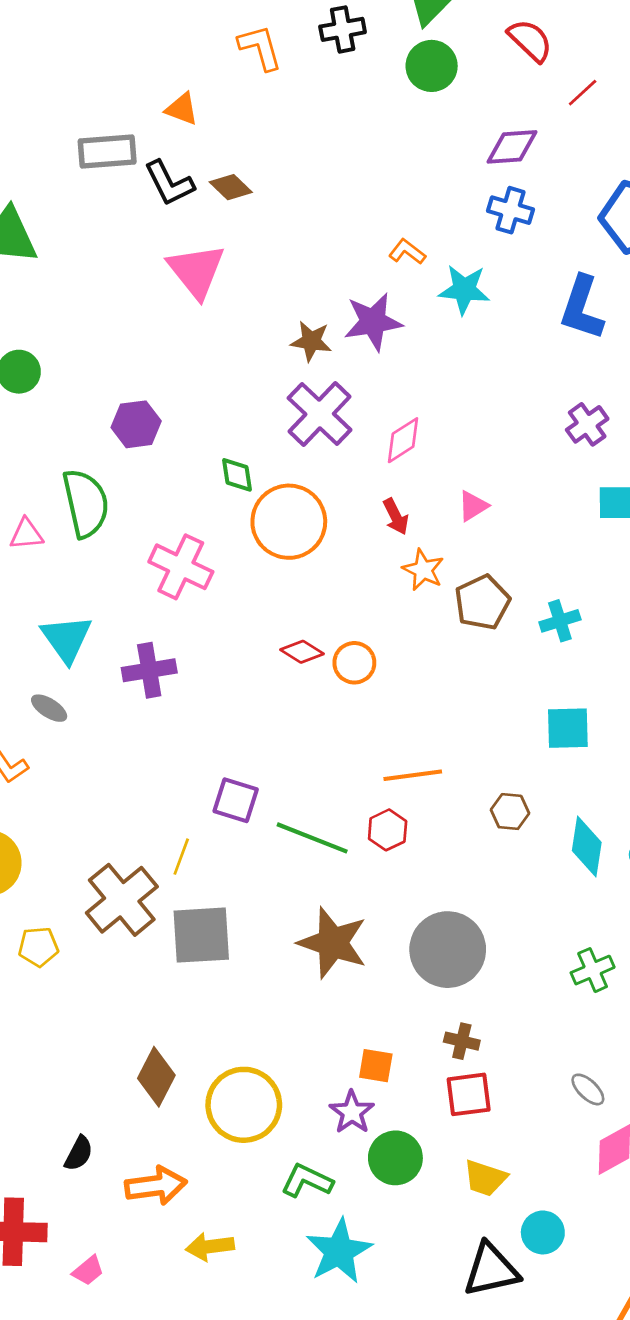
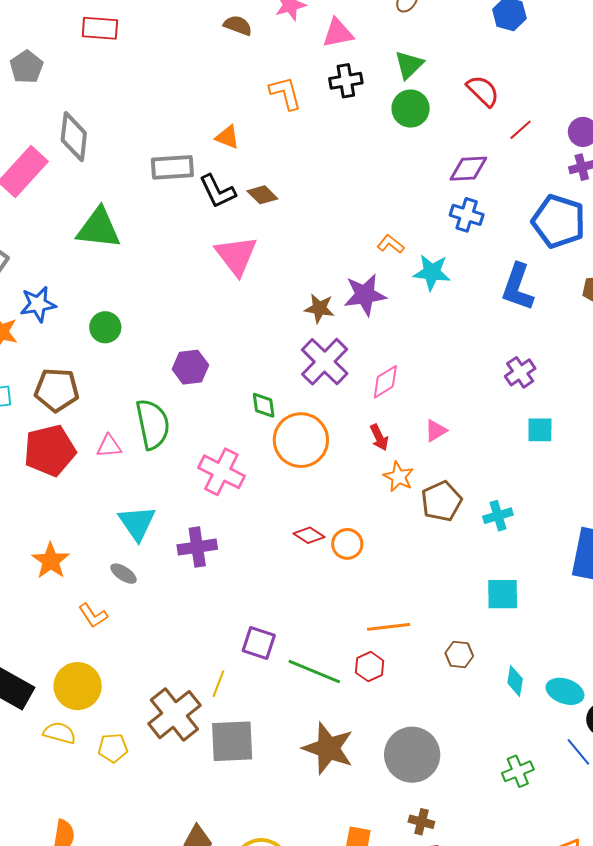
cyan diamond: (587, 846) -> (515, 681), size x0.7

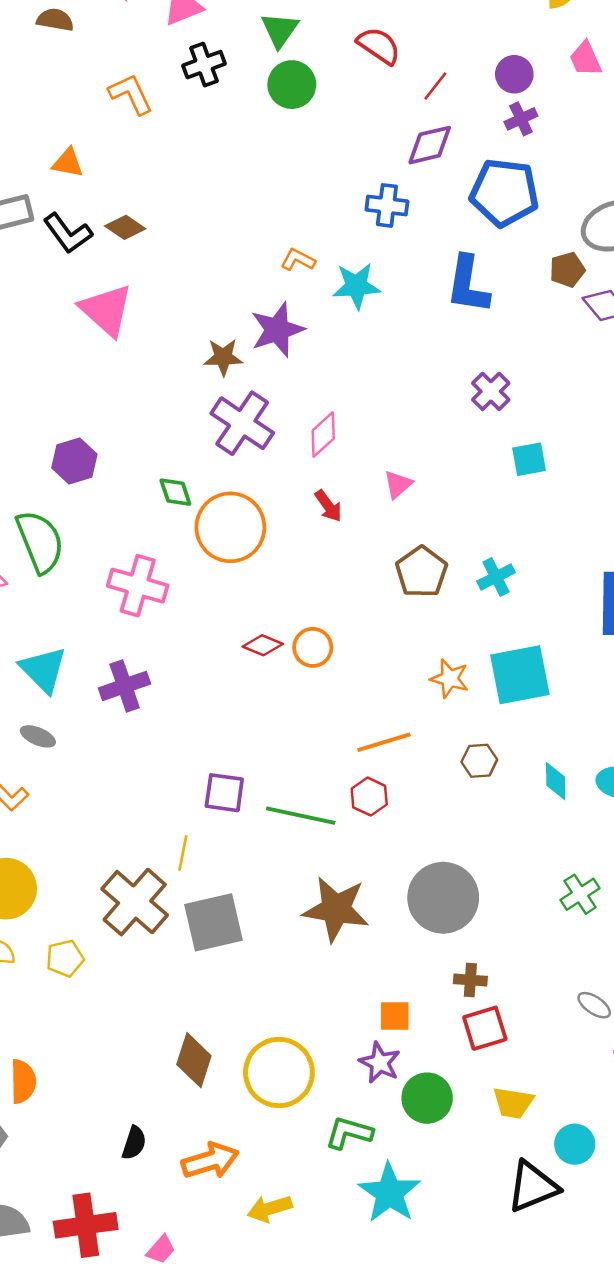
purple diamond: (468, 169) -> (430, 145), moved
orange star: (399, 477) -> (450, 678), moved
cyan square: (503, 594) -> (520, 675), size x1.4

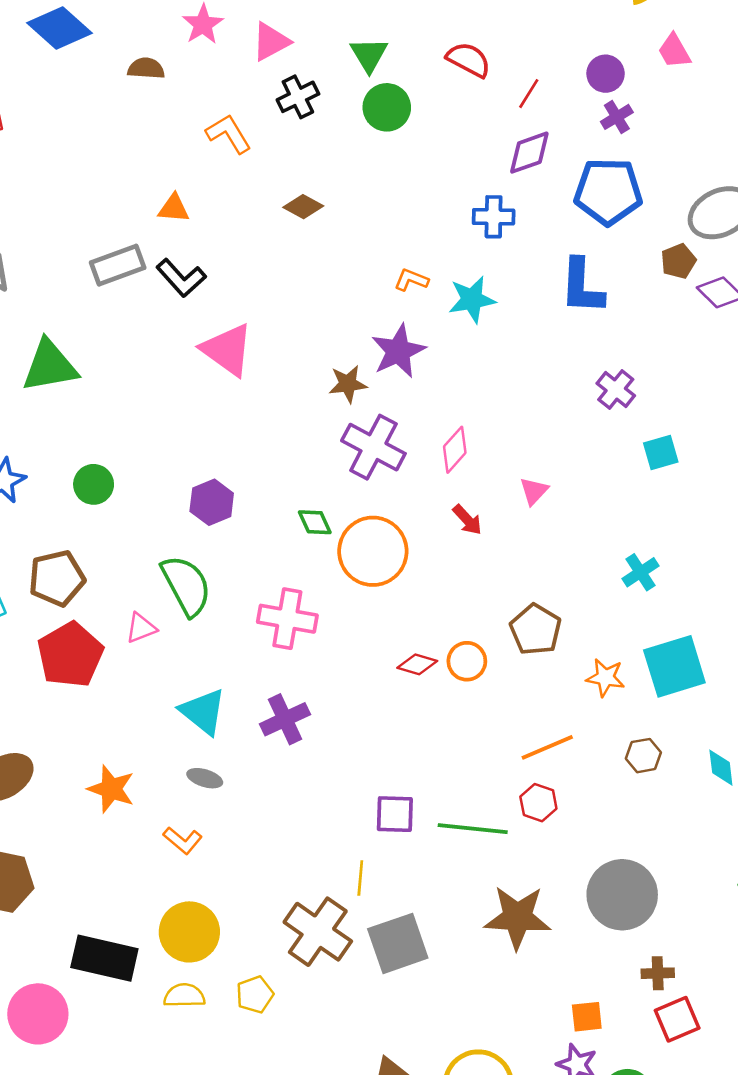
brown diamond: (125, 227) -> (303, 207), moved
brown pentagon: (422, 572) -> (536, 630), moved

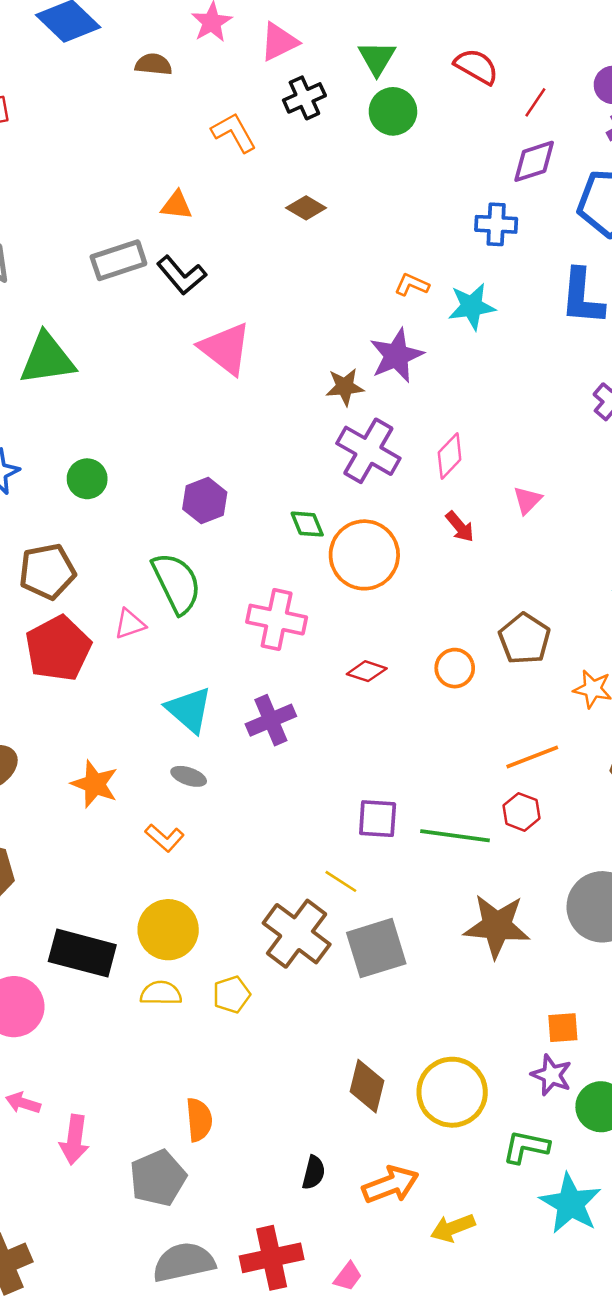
red diamond: (417, 664) -> (367, 671), moved
yellow line: (360, 878) -> (341, 881), turned -64

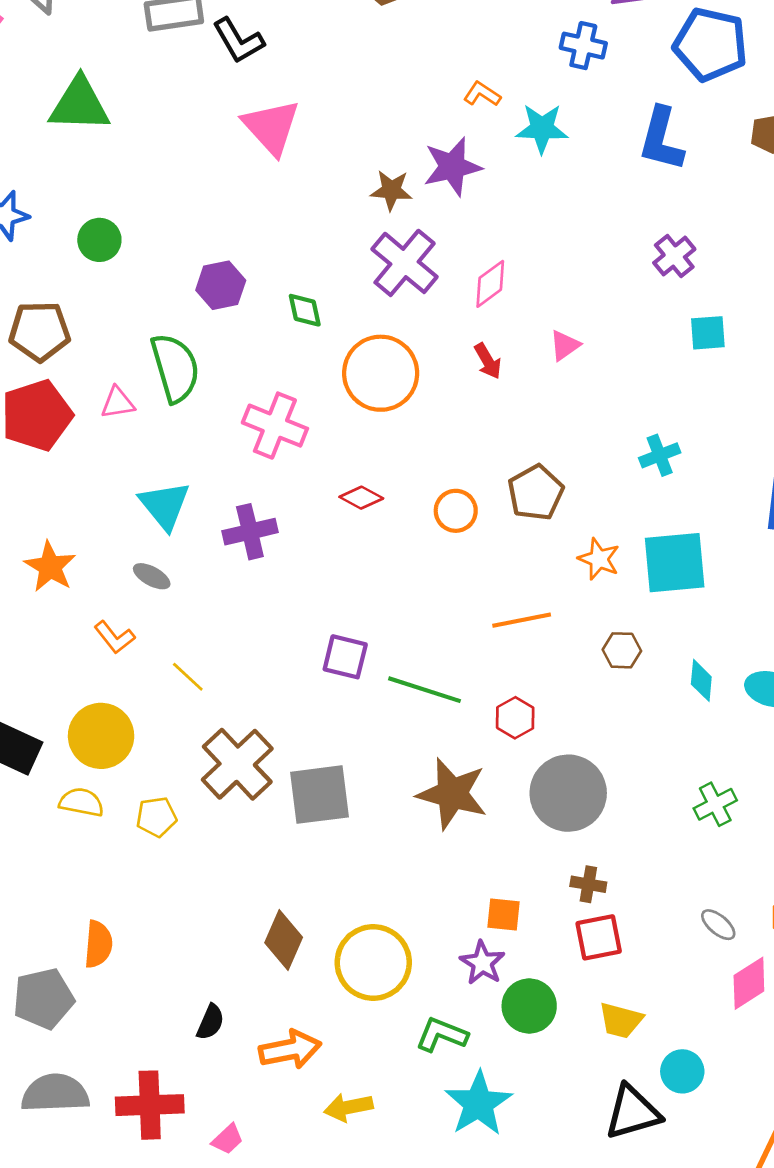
green diamond: (307, 524) -> (305, 310), moved
red hexagon: (522, 812) -> (515, 718), moved
yellow line: (341, 881) -> (188, 677), moved

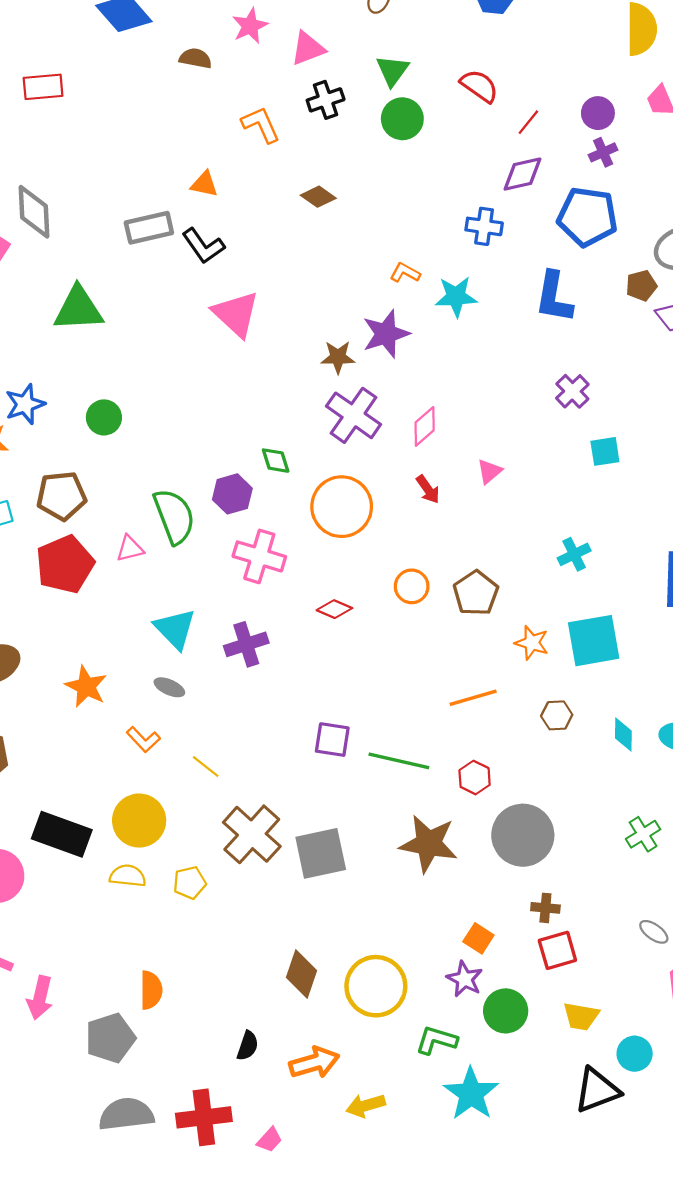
purple hexagon: (221, 285) -> (232, 494), moved
orange circle: (456, 511) -> (412, 586), moved
orange square: (503, 915) -> (478, 938), turned 32

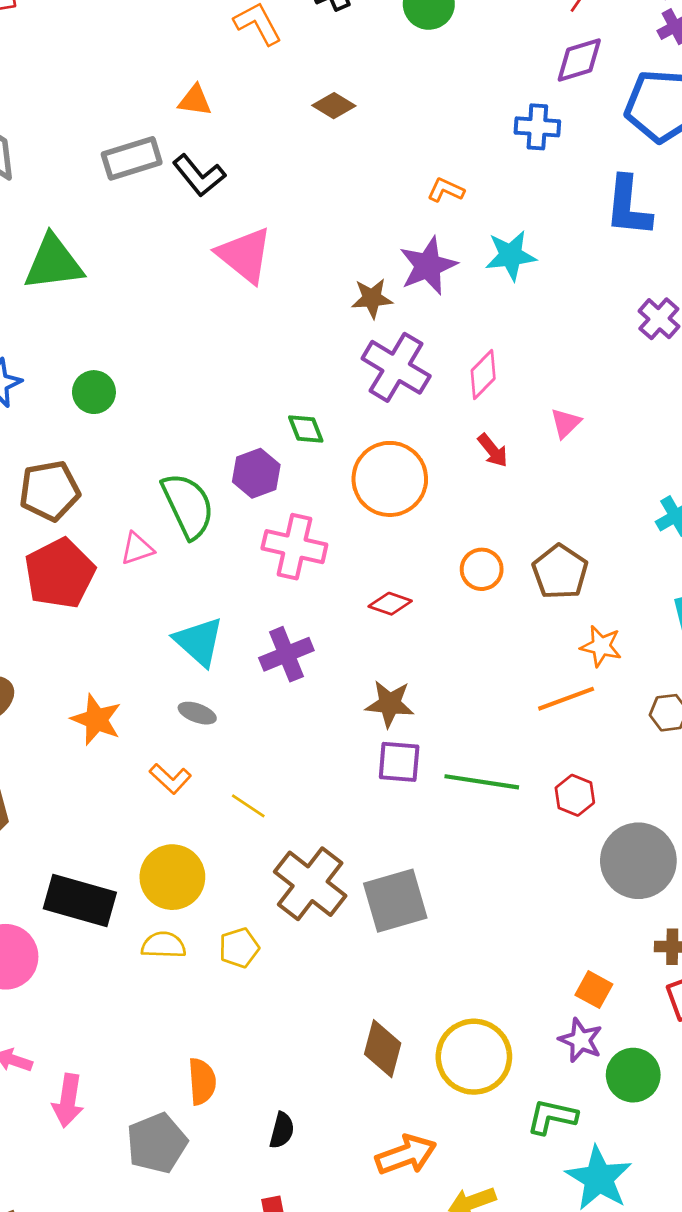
cyan star: (456, 297) -> (511, 255), moved
orange star: (532, 643) -> (601, 646), moved
brown star: (428, 844) -> (390, 704), moved, size x0.7
black semicircle: (248, 1046) -> (282, 1130), moved

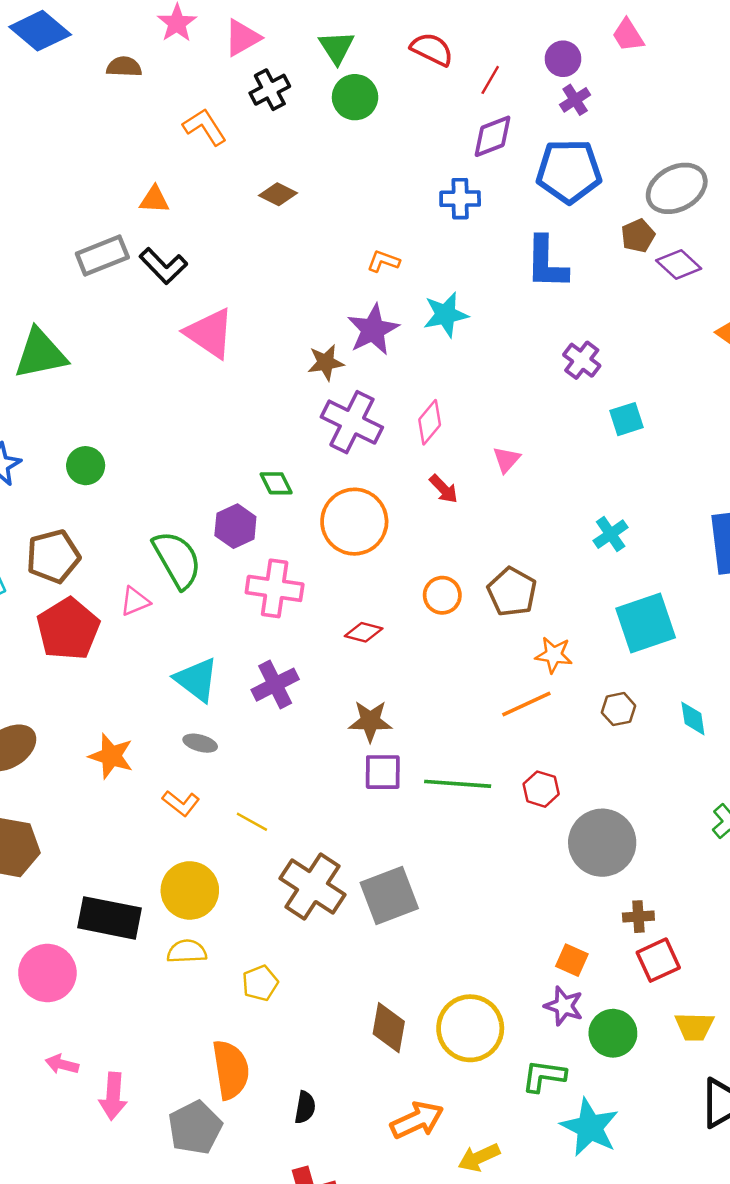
yellow pentagon: (239, 948) -> (260, 983), moved
orange semicircle: (202, 1081) -> (231, 1070), size x1.4

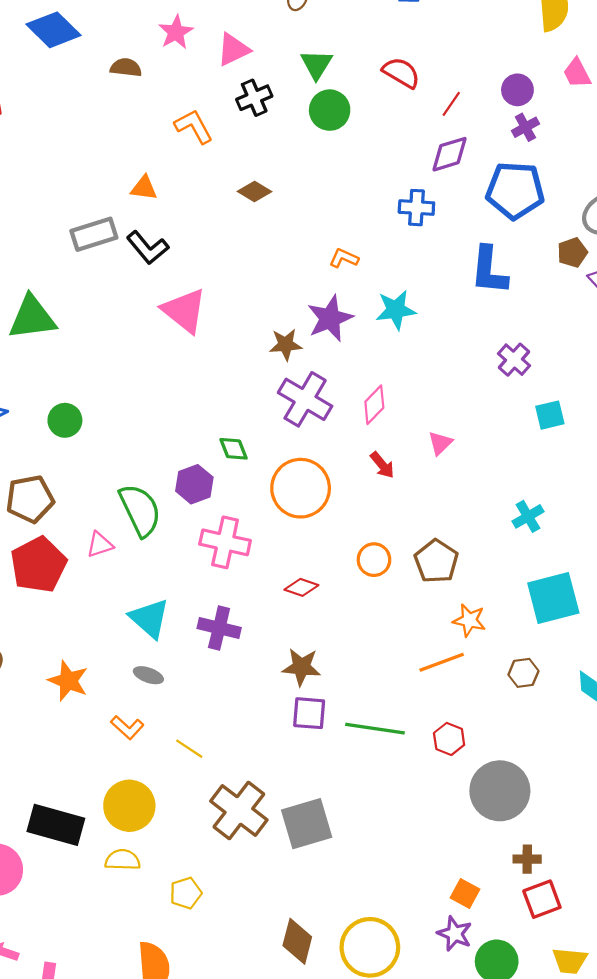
purple cross: (275, 685) -> (219, 628), turned 36

